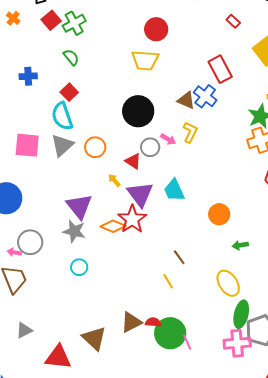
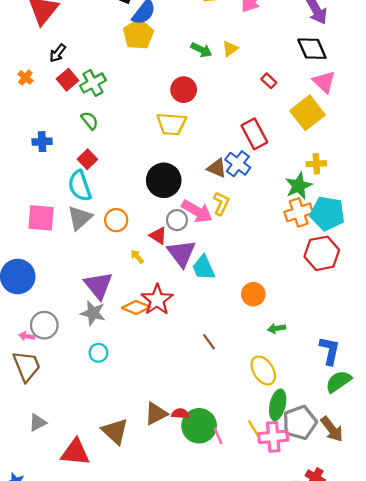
pink arrow: (168, 139) -> (197, 211), size x1.8
purple triangle: (140, 194) -> (181, 253), moved
yellow line: (168, 281) -> (253, 428), moved

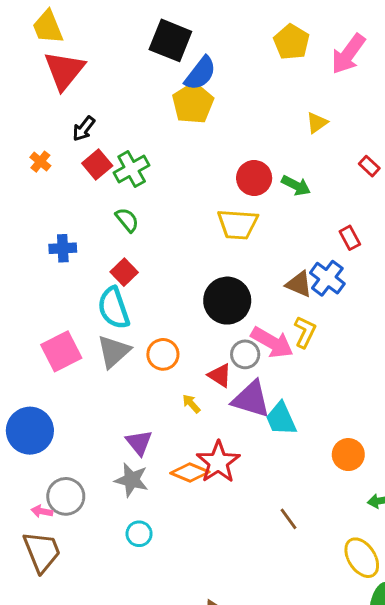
green arrow: (201, 50) -> (296, 185), moved
red rectangle: (254, 134) -> (350, 238), size x0.6
pink square: (41, 218) -> (61, 351), turned -32
purple triangle: (181, 253) -> (251, 399), turned -36
purple triangle: (98, 285) -> (139, 443), size x0.7

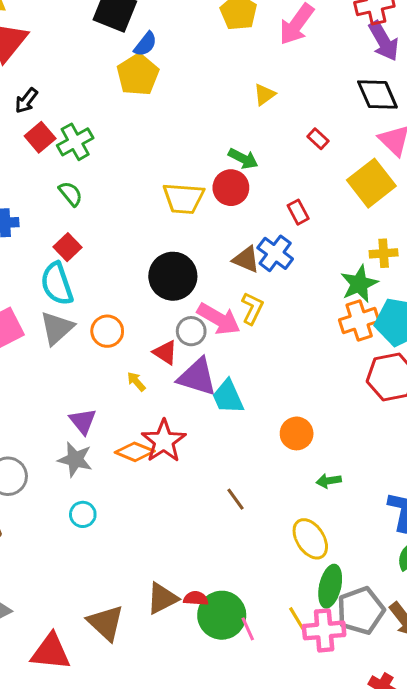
blue semicircle: (200, 73) -> (145, 44), size x0.7
red circle: (254, 178) -> (231, 188), moved

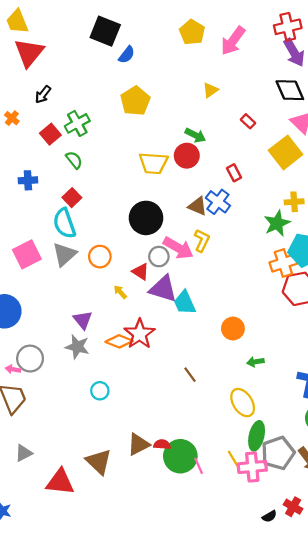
yellow pentagon: (138, 75) -> (135, 101), moved
red square: (40, 137) -> (50, 134), moved
orange cross: (359, 320) -> (283, 263), moved
cyan circle: (83, 514) -> (100, 391), moved

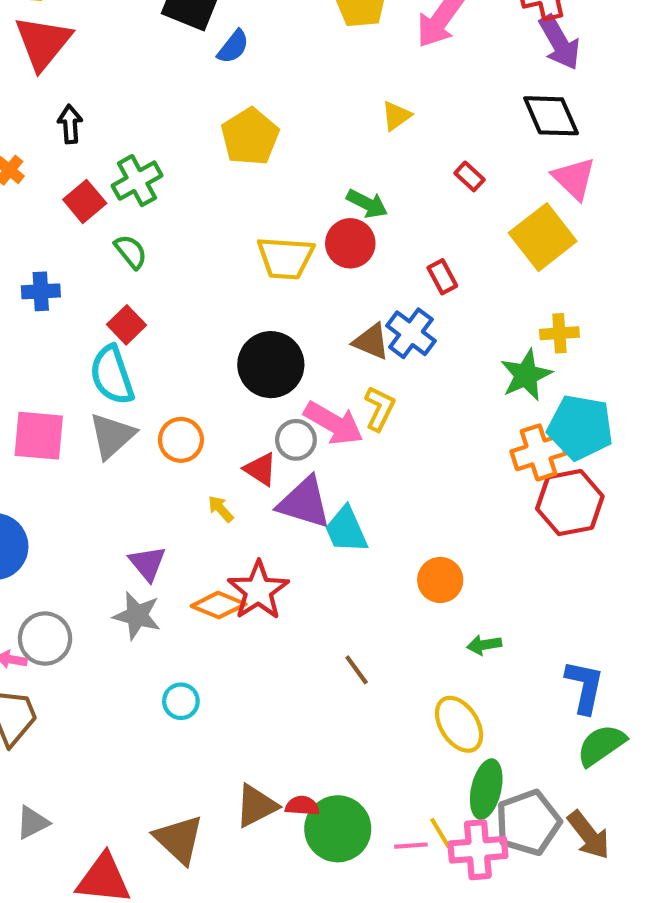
black arrow: (43, 94) -> (70, 124), turned 138
pink square: (27, 254) -> (39, 436), turned 32
pink line: (199, 466) -> (411, 846), moved, turned -70

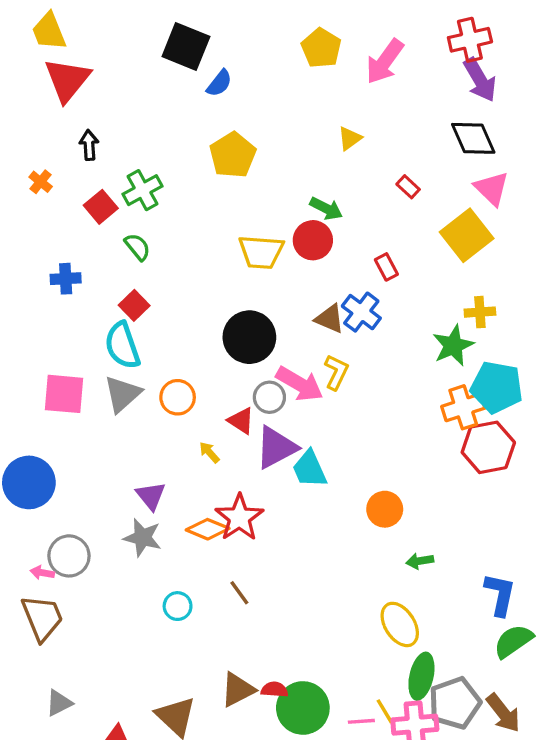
purple triangle: (304, 503) -> (276, 447), turned -45
brown line: (357, 670) -> (239, 593), moved

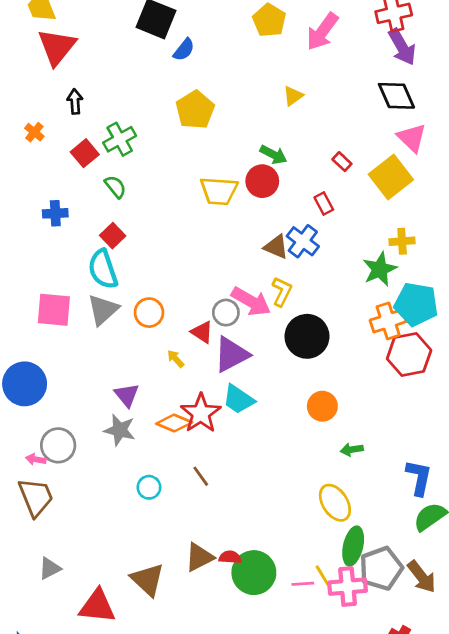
red rectangle: (408, 187) -> (342, 162), moved
black circle: (249, 337) -> (307, 336), moved
cyan trapezoid: (310, 469) -> (238, 399), moved, turned -32

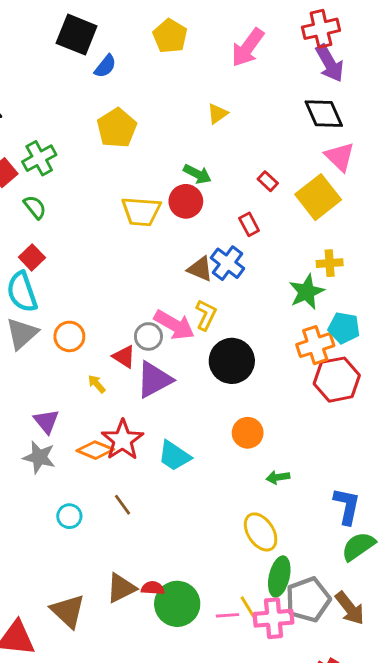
yellow pentagon: (269, 20) -> (170, 36), moved
cyan pentagon: (416, 304) -> (344, 328), size x0.7
cyan trapezoid: (238, 399) -> (174, 456), moved

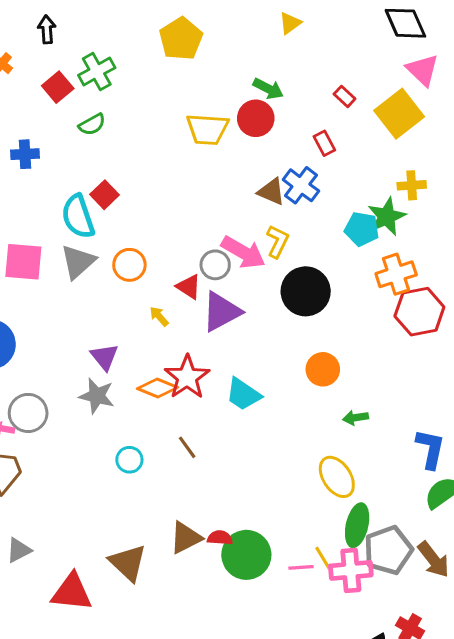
green semicircle: (35, 207) -> (92, 125), turned 100
red square: (32, 257) -> (104, 195), moved
cyan pentagon: (344, 328) -> (362, 229), moved

